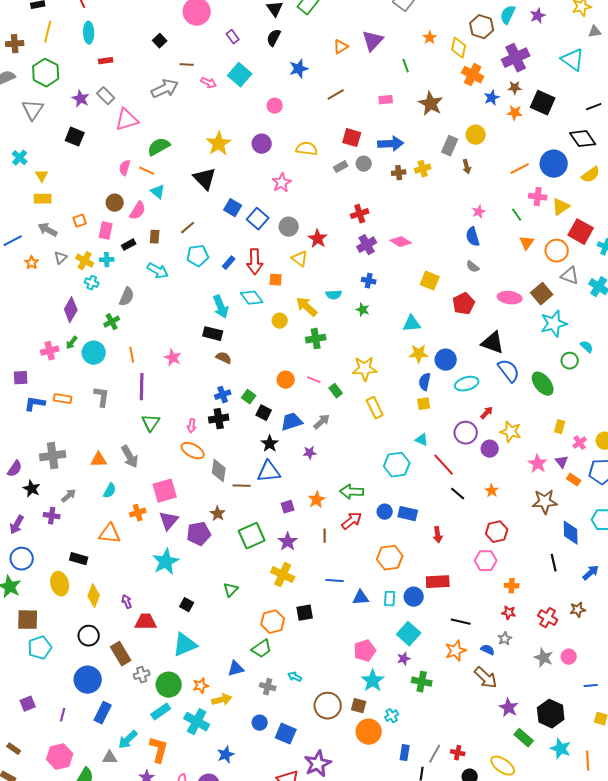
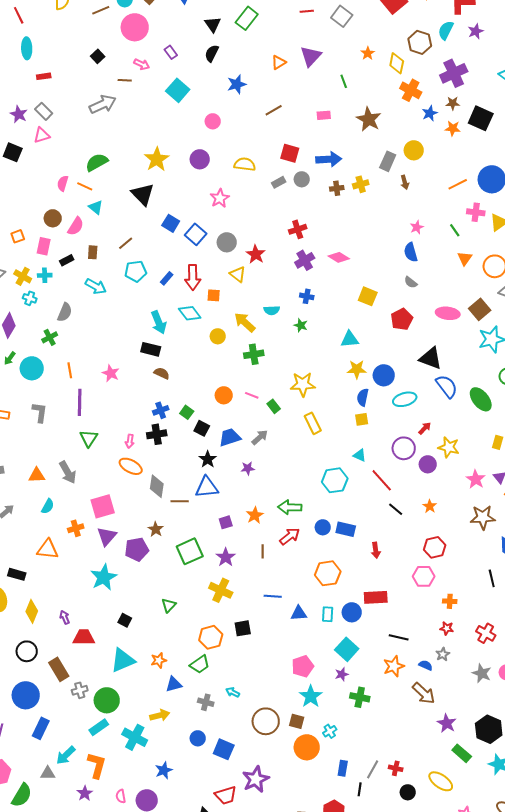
pink arrow: (209, 83) -> (142, 64), moved
pink triangle: (127, 120) -> (42, 135), moved, size x0.7
orange star: (201, 686) -> (159, 660), moved

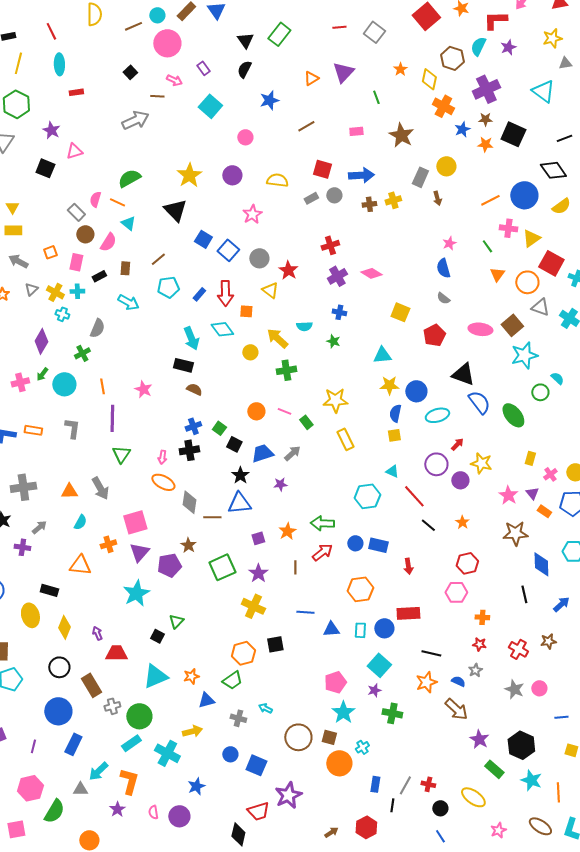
gray rectangle: (44, 111) -> (76, 212), moved
green triangle: (169, 605) -> (176, 621), moved

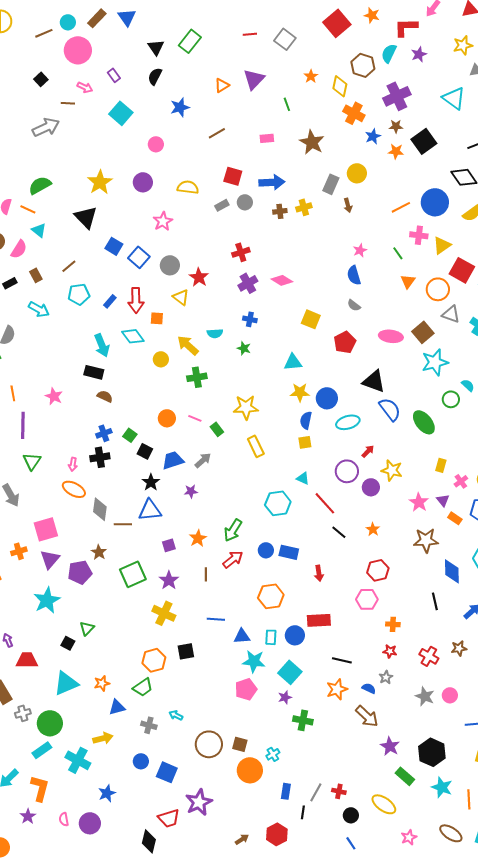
black square: (513, 134) -> (424, 141), turned 30
brown rectangle: (125, 268) -> (36, 275), turned -32
green arrow: (322, 523) -> (233, 530), turned -60
cyan star: (343, 712) -> (254, 661), moved, turned -30

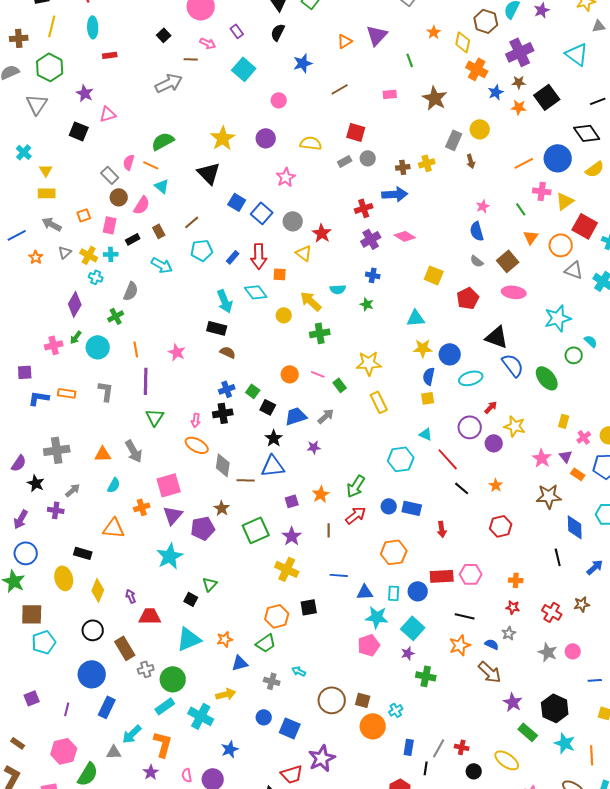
blue arrow: (272, 182) -> (395, 194), moved
brown square: (423, 332) -> (508, 261), moved
pink hexagon: (367, 599) -> (471, 574), moved

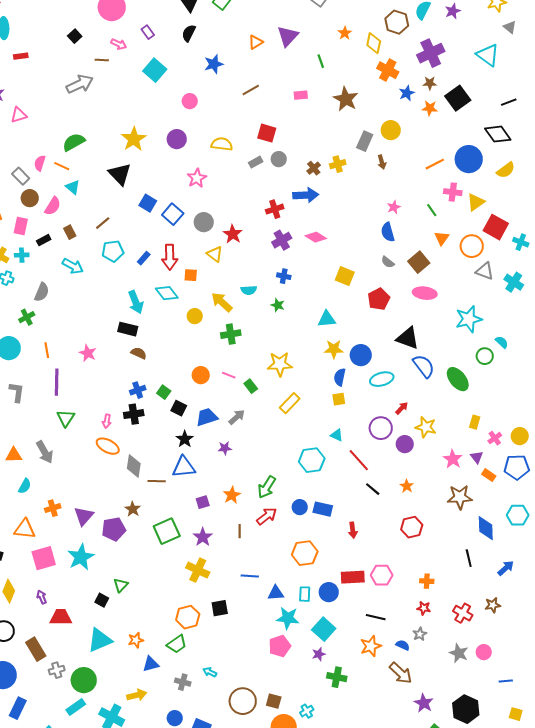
gray triangle: (599, 26) -> (510, 27), turned 48
brown cross: (403, 167) -> (314, 168), turned -32
yellow rectangle: (379, 402) -> (290, 403), turned 70
pink square: (169, 485) -> (44, 558), moved

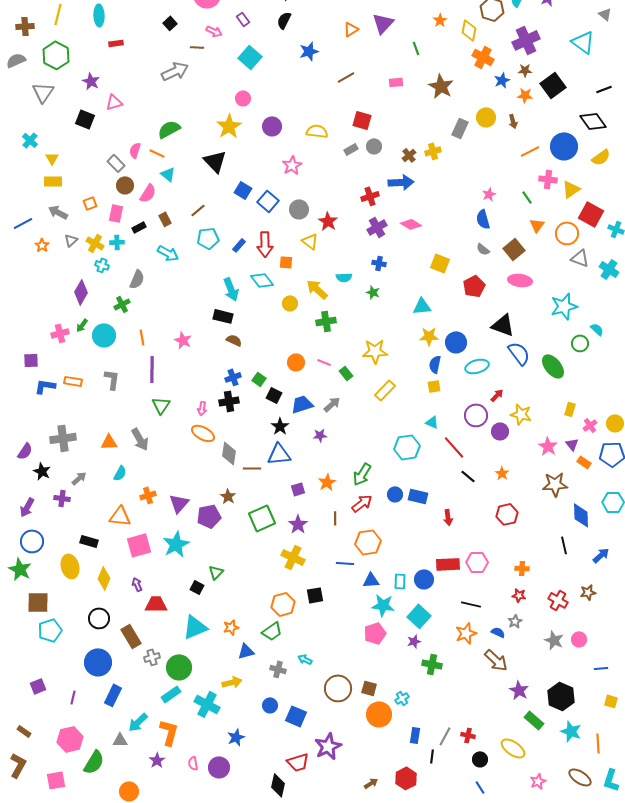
pink circle: (190, 101) -> (243, 98), moved
brown arrow: (382, 162) -> (513, 121), moved
orange hexagon: (305, 553) -> (368, 542), moved

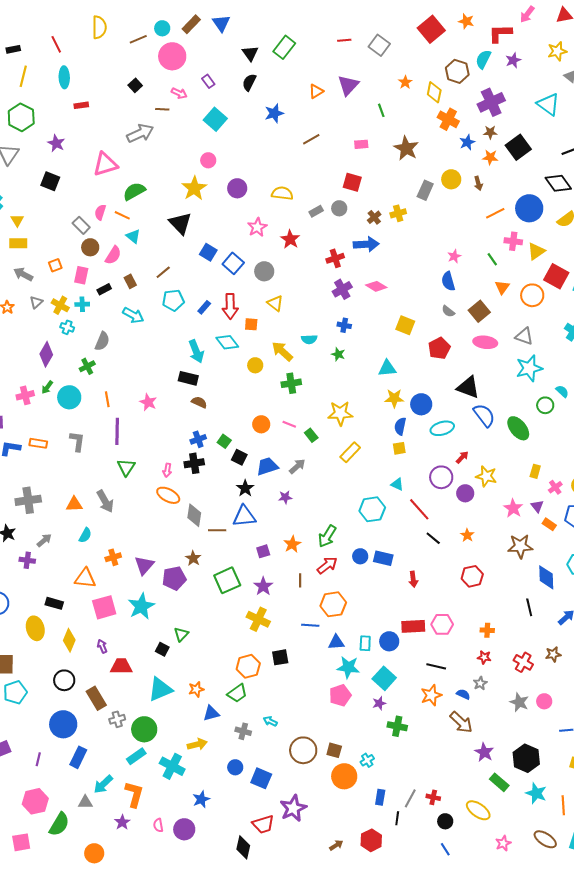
pink triangle: (114, 102) -> (105, 164), moved, size x1.5
red square: (362, 120) -> (352, 182), moved
red star: (328, 221) -> (290, 239), moved
gray triangle: (580, 258) -> (524, 336), moved

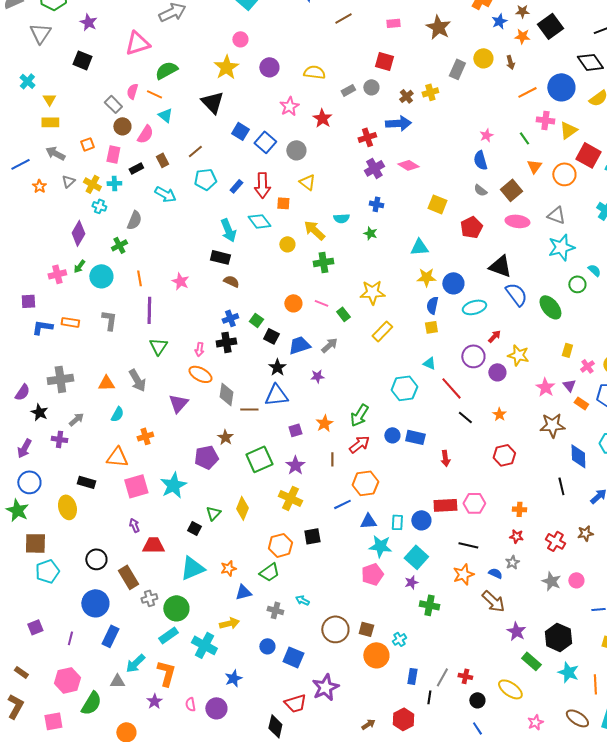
purple triangle: (144, 565) -> (178, 403), moved
blue line: (310, 625) -> (342, 504), turned -30
yellow diamond: (69, 640) -> (242, 508), moved

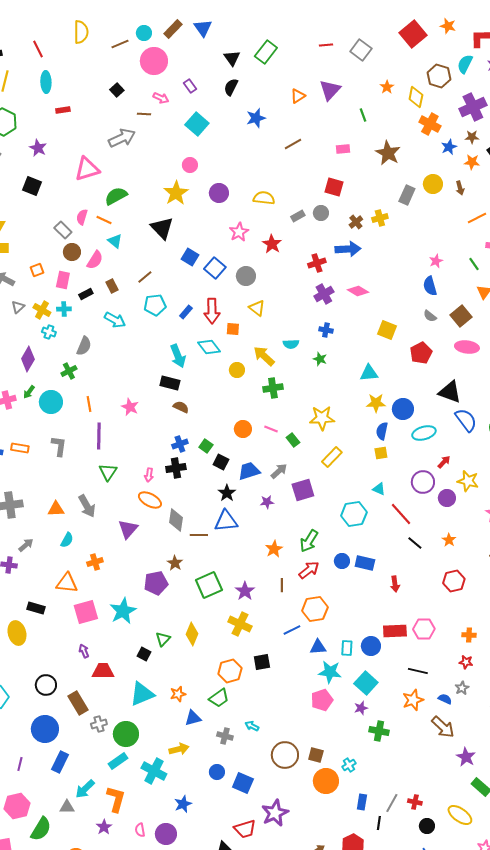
purple square: (295, 430) -> (303, 490), moved, size x1.6

